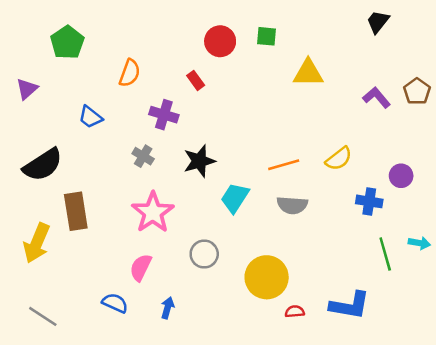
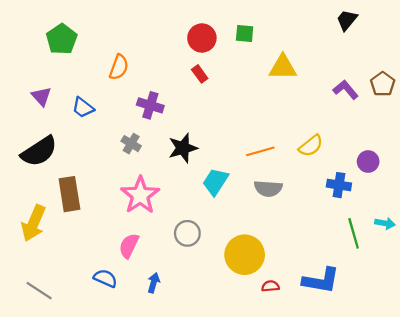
red rectangle: (196, 80) -> (200, 74), moved
purple triangle: (27, 89) -> (41, 96), moved, turned -30

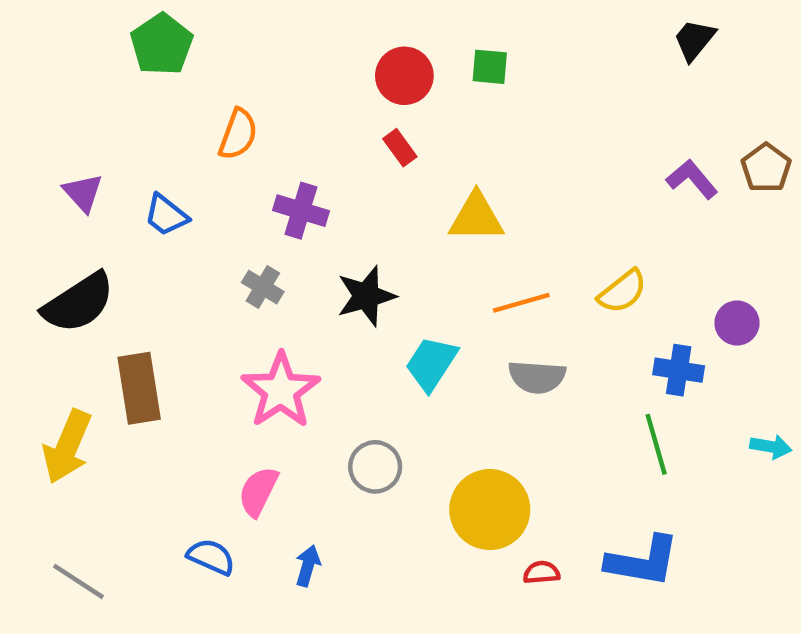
green pentagon: (62, 39) -> (162, 44), moved
yellow triangle: (283, 67) -> (476, 217), moved
green line: (354, 233) -> (656, 444), moved

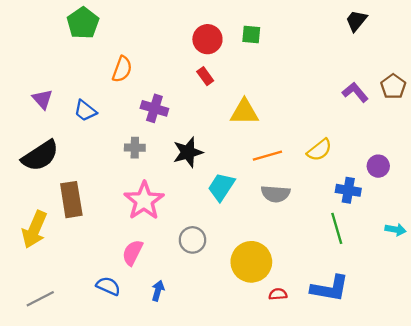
gray cross: (263, 287) -> (135, 148), turned -30
gray line: (78, 581) -> (40, 299), turned -60

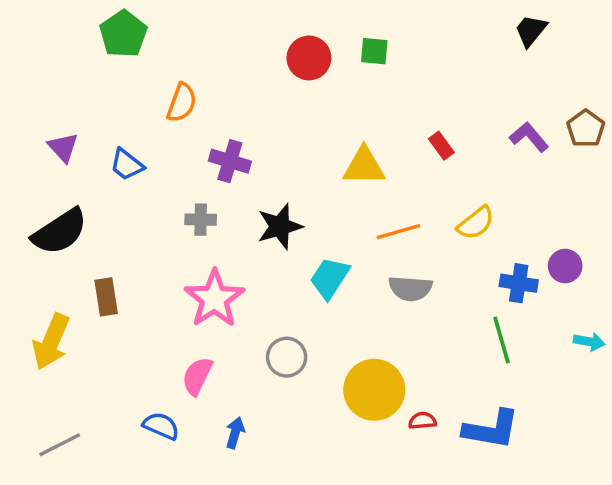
red rectangle: (205, 76) -> (441, 146), moved
purple circle: (378, 166) -> (565, 266), moved
brown rectangle: (71, 200) -> (106, 297), size x0.7
red semicircle: (278, 294) -> (422, 421), moved

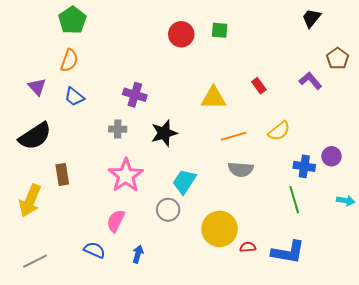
orange semicircle: (182, 103) -> (69, 60), moved
brown pentagon: (586, 128) -> (338, 58), moved
cyan trapezoid: (330, 278) -> (184, 181), moved

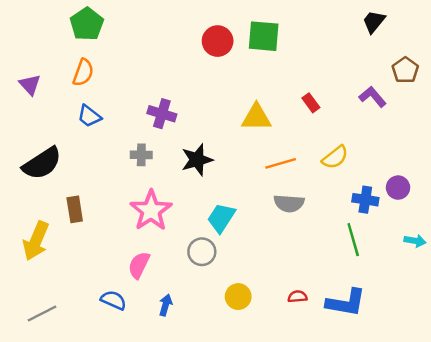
green square: (220, 30) -> (264, 36), size x1.6
purple triangle: (37, 87) -> (30, 85), moved
yellow circle: (220, 229) -> (238, 297), moved, size x0.6

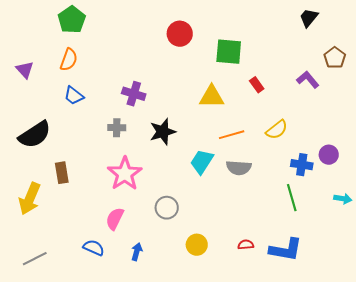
green square: (264, 36) -> (229, 52), moved
cyan trapezoid: (221, 218) -> (202, 162), moved

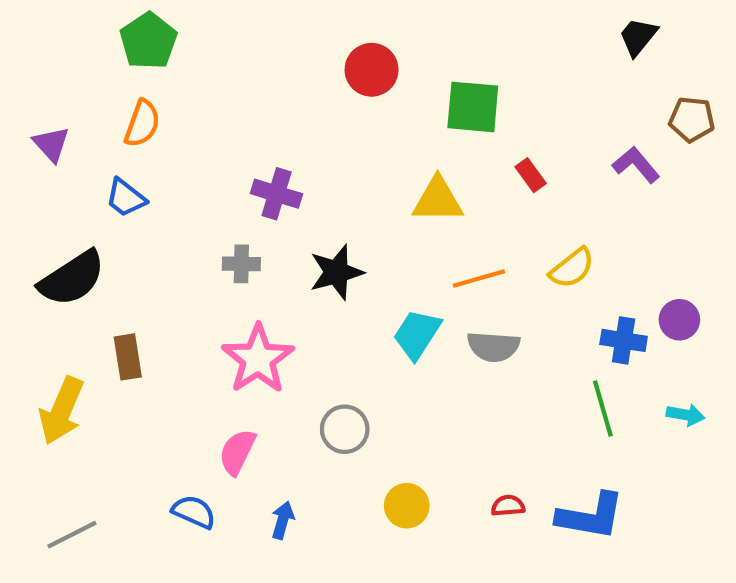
brown pentagon: (335, 58) -> (692, 119), turned -30
blue trapezoid: (74, 96) -> (126, 198), moved
cyan arrow: (343, 199) -> (686, 415), moved

